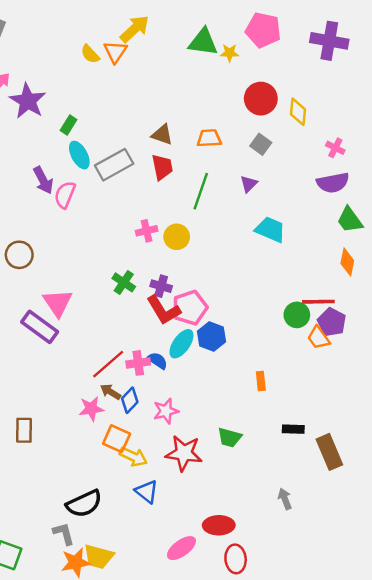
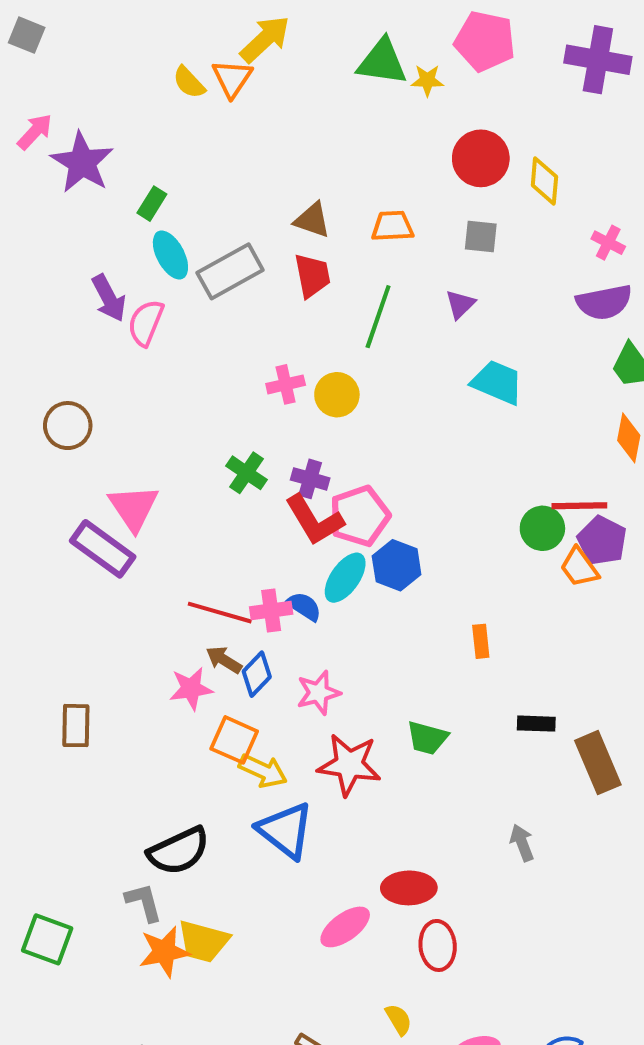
gray square: (261, 144) -> (481, 236), turned -30
red line: (108, 364) -> (220, 613), turned 57
blue triangle: (147, 492) -> (286, 830), size x1.4

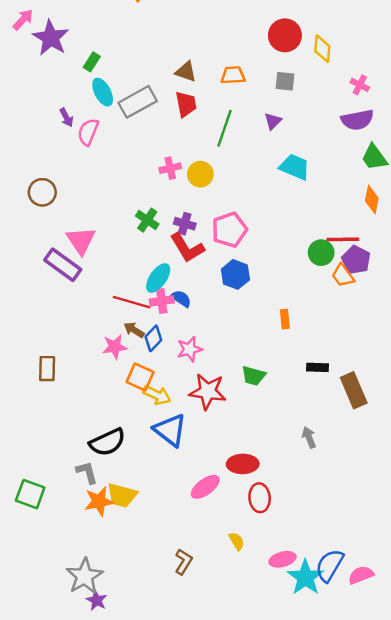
purple arrow: (109, 298) -> (66, 117), size x0.7
pink pentagon: (360, 516) -> (229, 230), moved
cyan ellipse: (345, 578) -> (158, 278), moved

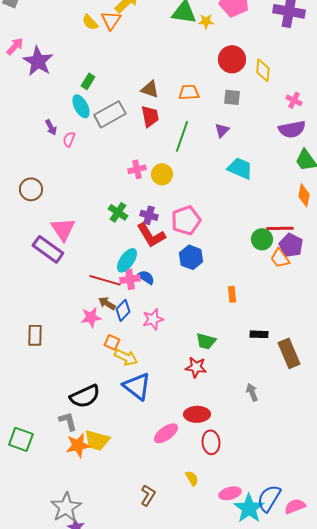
green rectangle: (92, 62) -> (88, 81), moved
pink semicircle: (88, 132) -> (69, 139), size x0.7
orange square: (140, 377) -> (112, 342), size x0.7
red star: (208, 391) -> (196, 367), moved, size x0.7

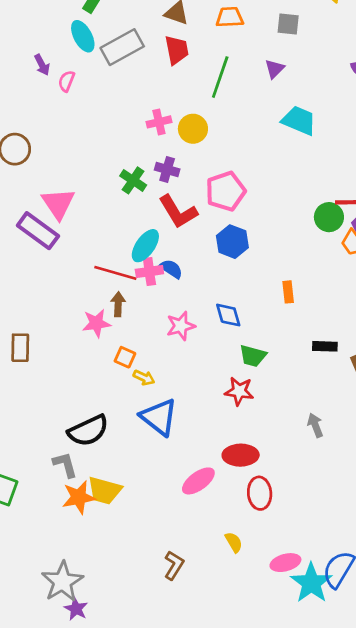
purple cross: (149, 215) -> (167, 170), moved
brown arrow: (107, 303) -> (118, 304), turned 60
blue diamond: (123, 310) -> (228, 315), moved, turned -60
yellow arrow: (126, 357) -> (144, 378), size x0.7

